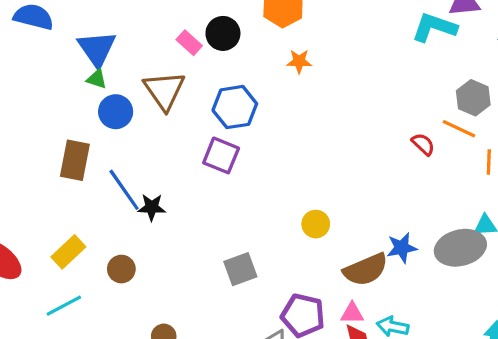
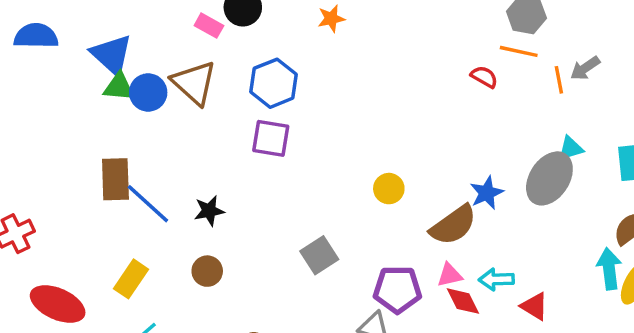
green triangle: (97, 79) -> (119, 87), size x1.4
blue circle: (116, 112) -> (148, 92), moved
blue line: (124, 190) -> (148, 204), moved
gray ellipse: (460, 248) -> (549, 178), turned -30
brown circle: (121, 269) -> (207, 271), moved

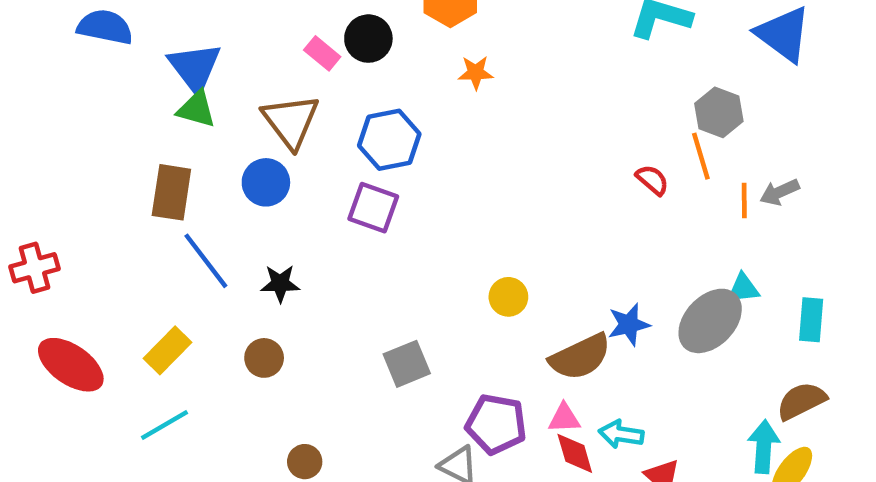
orange line: (519, 51) -> (701, 156), turned 51
blue circle: (148, 92) -> (266, 182), moved
brown rectangle: (115, 179) -> (171, 192), moved

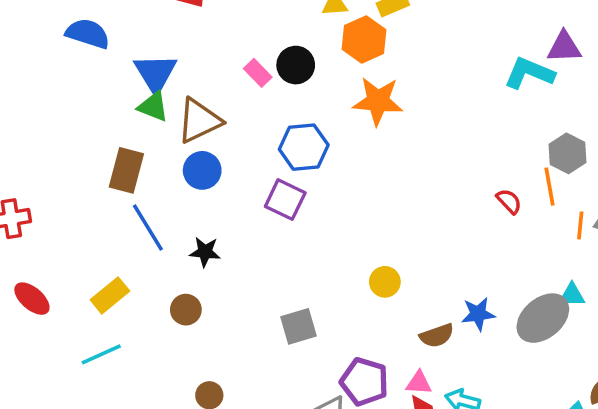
orange star: (476, 73) -> (378, 101), size x1.8
brown triangle: (291, 121) -> (199, 121), moved, turned 36
brown semicircle: (580, 357) -> (437, 336), size x0.7
red ellipse: (71, 365) -> (32, 299), size x0.7

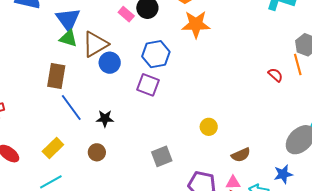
blue circle: (202, 170) -> (110, 63), moved
blue star: (478, 314) -> (283, 174), moved

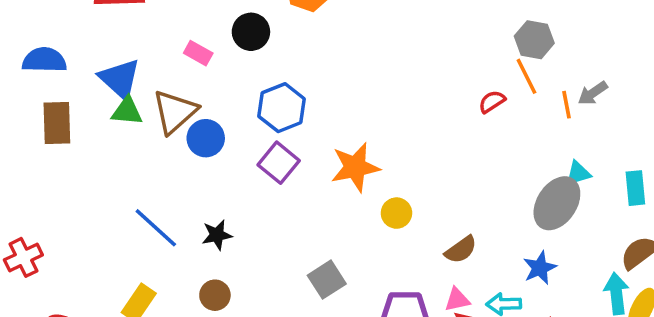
pink rectangle: (126, 14) -> (198, 53), moved
orange star: (196, 24) -> (355, 167), moved
red semicircle: (275, 75) -> (492, 102), turned -63
brown rectangle: (56, 76) -> (57, 123), moved
purple square: (148, 85) -> (279, 163), turned 30

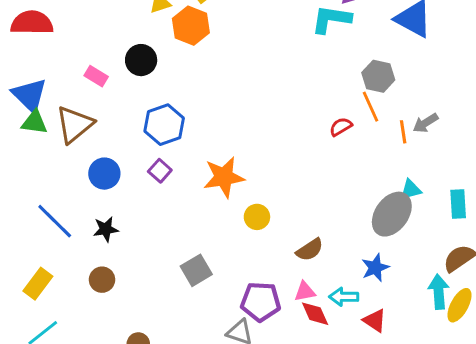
blue circle: (206, 138) -> (104, 174), moved
purple square: (279, 163) -> (160, 171), size x0.7

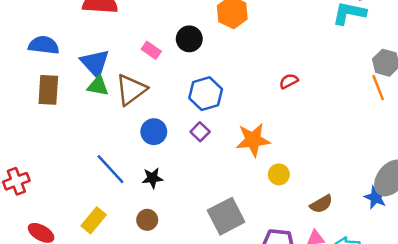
red semicircle: (341, 127) -> (289, 81), moved
blue star: (375, 268) -> (376, 197), moved, turned -30
gray square: (196, 270) -> (226, 216), size x1.4

